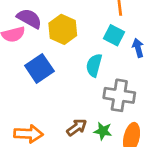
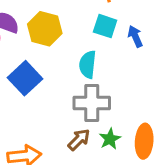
gray cross: (119, 95) -> (92, 103), moved
green star: (103, 131) -> (110, 139), turned -30

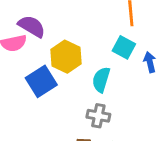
yellow hexagon: (45, 29) -> (66, 57), moved
gray cross: (92, 103) -> (98, 116), size x0.7

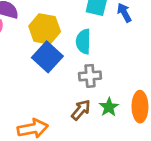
blue square: (41, 81) -> (47, 57), moved

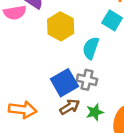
blue square: (47, 57) -> (64, 83), moved

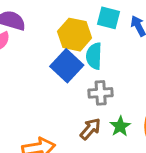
yellow hexagon: (61, 26) -> (75, 35), moved
blue square: (64, 83) -> (67, 66), moved

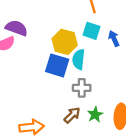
blue square: (67, 66) -> (57, 65), turned -30

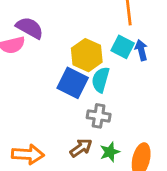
blue arrow: (114, 38) -> (141, 50), moved

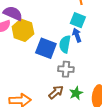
blue arrow: (141, 50) -> (77, 35), moved
yellow hexagon: (87, 55) -> (23, 30), moved

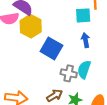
cyan square: (78, 20) -> (83, 15), moved, turned -35
cyan semicircle: (65, 44) -> (84, 69), moved

